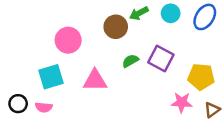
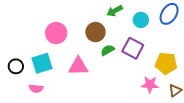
cyan circle: (171, 13) -> (141, 20), moved
brown circle: (116, 27) -> (95, 32), moved
black circle: (18, 104) -> (16, 66), moved

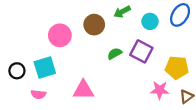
brown circle: (95, 32) -> (94, 25), moved
pink triangle: (78, 66) -> (83, 90), moved

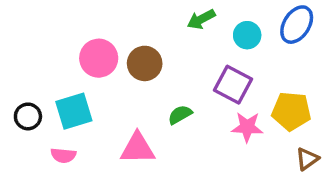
brown circle: (94, 25) -> (145, 63), moved
green semicircle: (115, 54) -> (180, 115), moved
pink star: (160, 90) -> (247, 127), moved

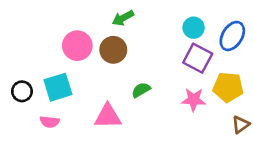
green arrow: (201, 19) -> (123, 18), moved
blue ellipse: (297, 25) -> (232, 36), moved
purple square: (233, 85) -> (198, 58), moved

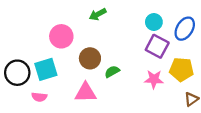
brown circle: (113, 50) -> (90, 58), moved
black circle: (22, 91) -> (17, 73), size x1.5

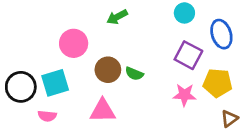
cyan circle: (154, 22) -> (184, 13), moved
blue ellipse: (185, 29) -> (221, 34), turned -50
green semicircle: (112, 72) -> (134, 74), moved, turned -128

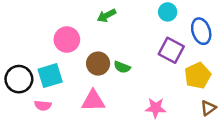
yellow pentagon: (217, 83) -> (198, 76), turned -30
pink star: (184, 95) -> (156, 108), moved

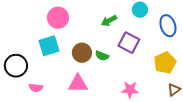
green arrow: (106, 16) -> (109, 21), moved
pink circle: (67, 40) -> (58, 18), moved
purple square: (171, 50) -> (129, 43), moved
cyan square: (50, 76) -> (49, 46), moved

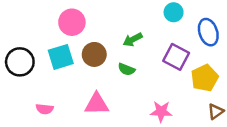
green arrow: (109, 21) -> (133, 40), moved
purple square: (129, 43) -> (176, 57), moved
brown circle: (82, 53) -> (94, 54), moved
black circle: (16, 66) -> (20, 62), moved

